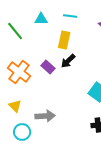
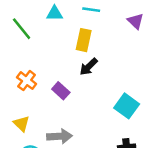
purple rectangle: (48, 67) -> (61, 91), moved
orange cross: (19, 72) -> (27, 81), size x0.7

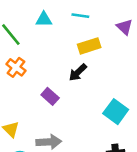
yellow rectangle: (84, 40) -> (89, 46), moved, turned 60
orange cross: (27, 81) -> (16, 67), moved

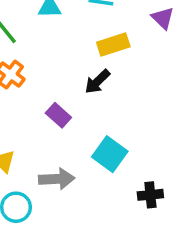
cyan square: (116, 112) -> (110, 154), moved

